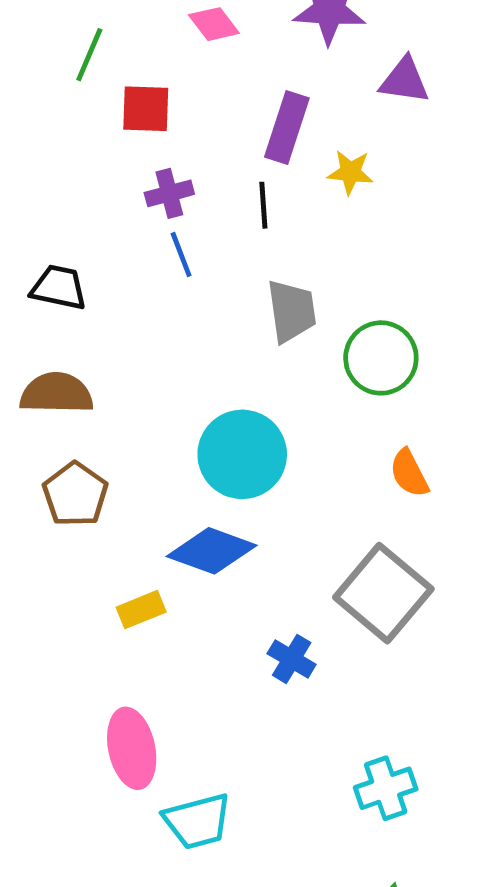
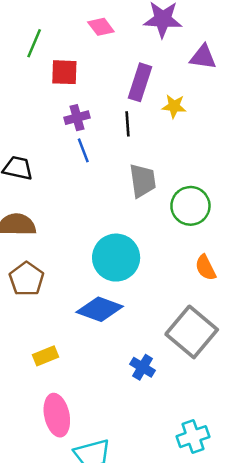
yellow rectangle: (141, 610) -> (45, 356), moved

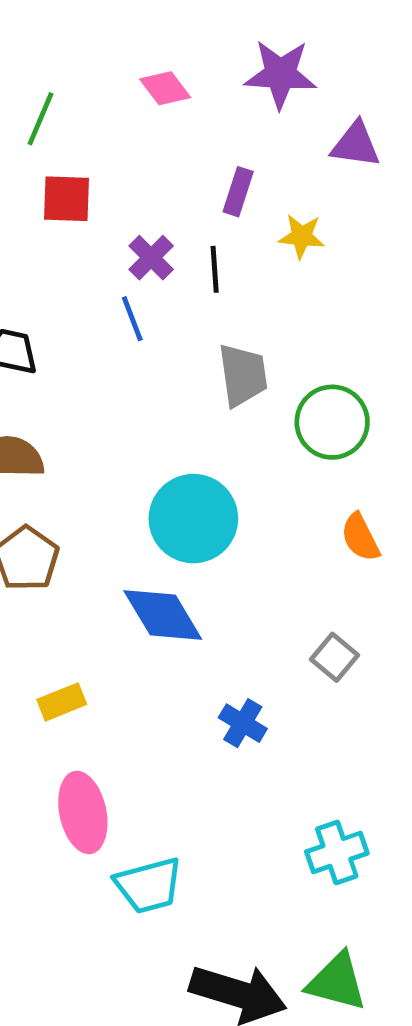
red square: (64, 72) -> (66, 199), moved
purple rectangle: (140, 82) -> (238, 192), size x0.7
purple cross: (77, 118) -> (151, 258), moved, turned -30
blue diamond: (100, 309) -> (163, 615), turned 39
gray square: (192, 332) -> (334, 657), size x0.5

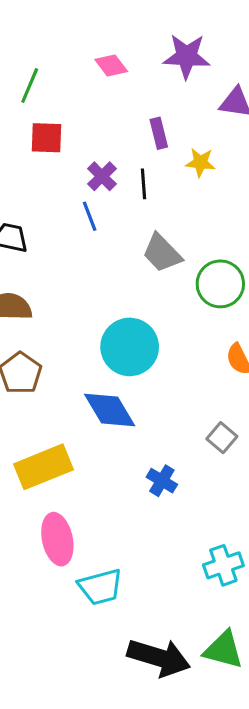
purple rectangle: (238, 192) -> (159, 133), turned -32
gray trapezoid: (243, 375) -> (162, 253), turned 144
yellow rectangle: (62, 702) -> (44, 467), size x1.8

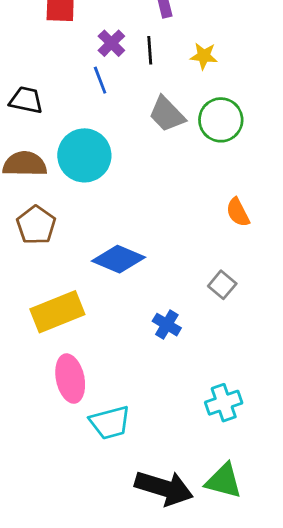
yellow star: (200, 162) -> (204, 56), moved
green circle: (220, 284) -> (221, 120), moved
cyan circle: (130, 347) -> (84, 155), moved
blue diamond: (110, 410) -> (118, 259), turned -36

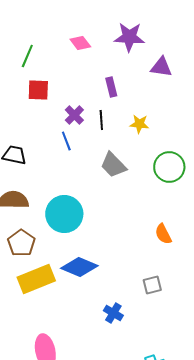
green circle: (221, 120) -> (169, 167), moved
cyan circle: (84, 155) -> (64, 214), moved
gray square: (222, 285) -> (152, 285), turned 36
yellow rectangle: (57, 312) -> (36, 279), moved

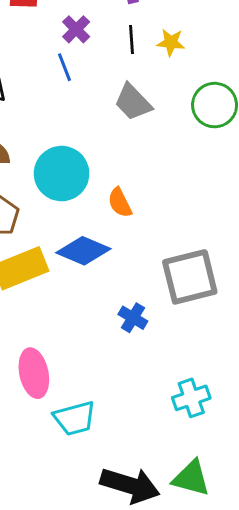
black line: (101, 120) -> (131, 39), moved
orange semicircle: (163, 234) -> (120, 203), moved
gray square: (152, 285) -> (190, 277), size x2.0

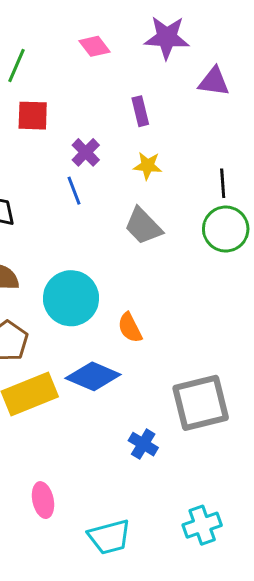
black line: (131, 39) -> (223, 183), moved
yellow star: (171, 42) -> (148, 166), moved
pink ellipse: (34, 373) -> (43, 500), size x0.7
cyan trapezoid: (75, 418) -> (109, 537), moved

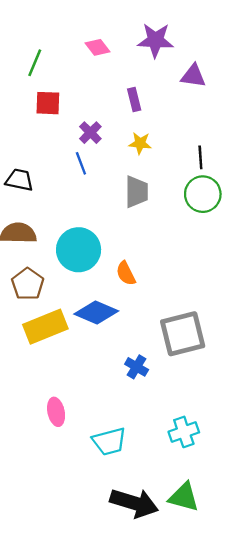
gray trapezoid: (143, 226) -> (137, 192), turned -136

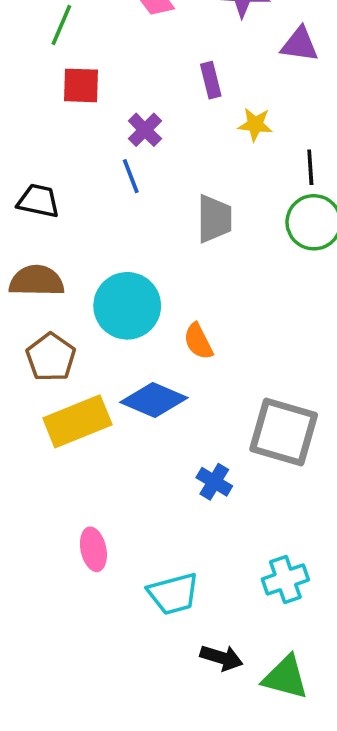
yellow star: (140, 143) -> (255, 125), moved
gray square: (183, 334) -> (284, 432), turned 30
black arrow: (134, 503) -> (221, 658), moved, size x0.6

